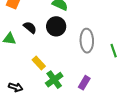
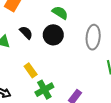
gray ellipse: (87, 41) -> (93, 37), moved

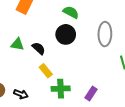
black semicircle: (26, 33) -> (39, 48), moved
green cross: (44, 90) -> (61, 89), turned 30

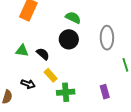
black arrow: (21, 94) -> (28, 84), moved
purple rectangle: (91, 94) -> (105, 92), moved, turned -48

